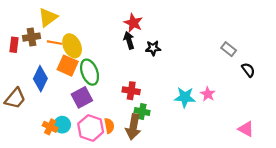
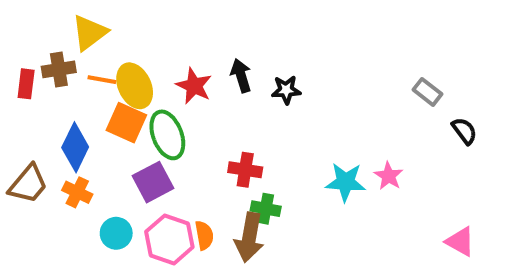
red star: (133, 23) -> (194, 86), moved
orange cross: (50, 127) -> (77, 192), moved

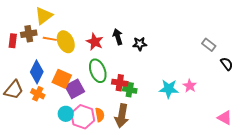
orange square: (126, 123) -> (62, 79), moved
green ellipse: (167, 135) -> (98, 71), moved
green cross: (266, 209) -> (130, 90), moved
cyan circle: (116, 233) -> (66, 114), moved

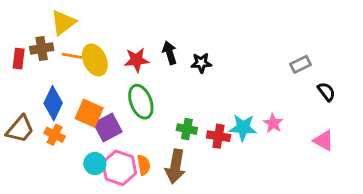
red star: (95, 42) -> (137, 60), turned -30
gray rectangle: (209, 45) -> (300, 64), turned -64
red cross: (120, 83) -> (219, 136), moved
pink triangle: (225, 118) -> (323, 141), moved

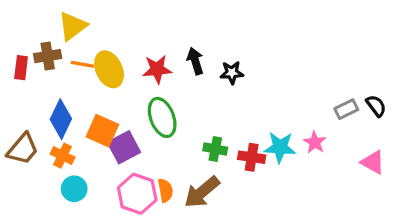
gray rectangle: (300, 64) -> (346, 109), moved
cyan circle: (95, 164) -> (74, 189), moved
brown arrow: (175, 166) -> (202, 192), turned 40

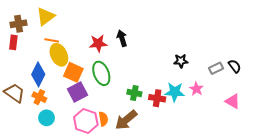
brown cross: (48, 56) -> (19, 24), moved
yellow ellipse: (109, 69) -> (59, 55), moved
black star: (232, 73) -> (181, 61), moved
orange square: (102, 131) -> (73, 72), moved
brown trapezoid: (23, 149) -> (14, 93), turned -95

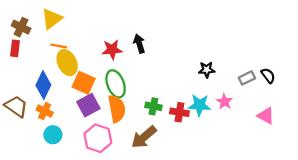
brown cross: (19, 24) -> (21, 27), turned 35
orange semicircle: (103, 119) -> (117, 109), moved, size x1.6

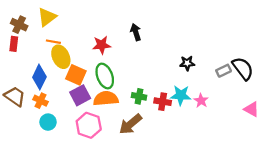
black arrow: (139, 44) -> (136, 32), moved
black semicircle: (268, 76) -> (243, 69), size x1.6
pink star: (224, 102) -> (201, 101), moved
orange semicircle: (117, 109) -> (106, 98), turned -85
pink triangle: (266, 116) -> (251, 109), moved

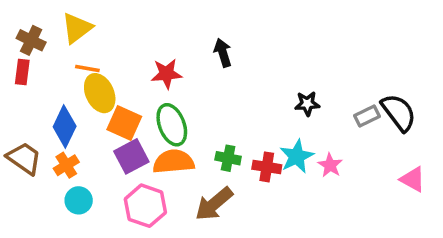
cyan star: (181, 95) -> (297, 156), turned -30
orange cross: (41, 101) -> (66, 165), turned 32

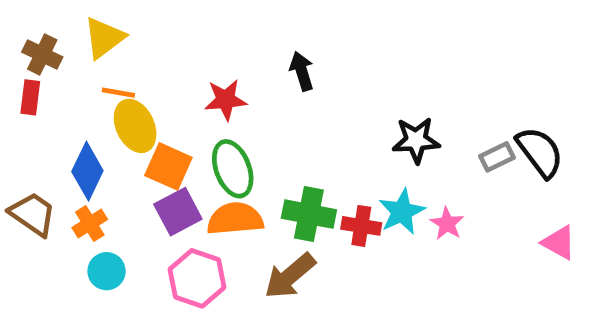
black star: (307, 104) -> (416, 140), size x1.4
green cross: (228, 158) -> (309, 214), size x1.5

